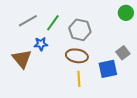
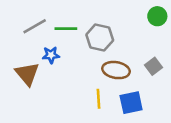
green line: (53, 23) -> (66, 29), turned 54
brown ellipse: (77, 56) -> (116, 70), moved
blue square: (108, 69) -> (131, 103), moved

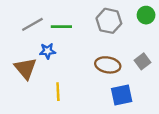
gray hexagon: (100, 38) -> (109, 21), moved
yellow line: (98, 99) -> (58, 92), moved

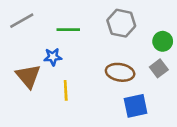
green circle: (146, 15) -> (163, 41), moved
gray line: (32, 24) -> (22, 21), moved
yellow line: (58, 92) -> (66, 90), moved

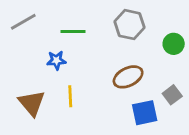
gray square: (159, 68) -> (172, 95), moved
brown ellipse: (120, 72) -> (128, 77), turned -36
brown triangle: (28, 76) -> (32, 103), moved

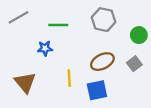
gray square: (172, 95) -> (134, 64), moved
yellow line: (70, 96) -> (69, 78), moved
blue square: (145, 113) -> (97, 90), moved

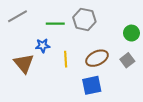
gray hexagon: (104, 20) -> (84, 19), moved
yellow line: (69, 78) -> (66, 59), moved
brown triangle: (25, 83) -> (24, 63), moved

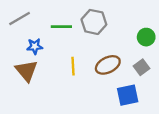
blue star: (43, 46) -> (35, 46), moved
blue square: (92, 85) -> (128, 95), moved

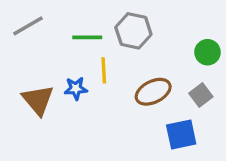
blue star: (35, 46) -> (76, 88), moved
yellow line: (73, 66) -> (104, 70), moved

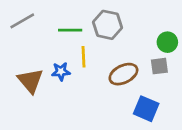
gray square: (201, 95) -> (159, 66), moved, turned 30
blue square: (181, 135) -> (146, 109), turned 35

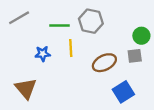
blue star: (61, 71) -> (43, 54), moved
brown triangle: (30, 81) -> (26, 88), moved
blue square: (146, 109) -> (123, 92), turned 35

